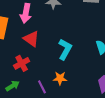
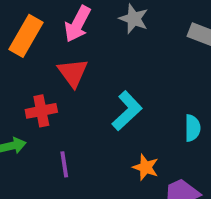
orange star: (60, 78) -> (146, 167), moved

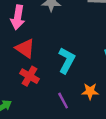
red cross: (41, 111) -> (30, 76), moved, turned -30
purple line: (64, 164) -> (63, 101), moved

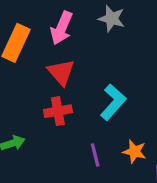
red cross: (30, 76) -> (58, 111), turned 36

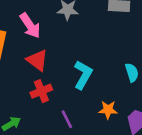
pink arrow: (61, 28) -> (30, 26), turned -45
purple line: (95, 155) -> (67, 119), moved

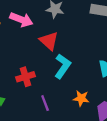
pink arrow: (30, 26) -> (21, 20), turned -40
red triangle: (37, 60) -> (49, 41), moved

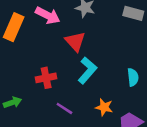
purple line: (45, 103) -> (64, 108), turned -42

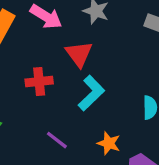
red cross: (46, 78) -> (39, 81), moved

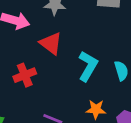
cyan L-shape: (91, 93) -> (88, 66), moved

